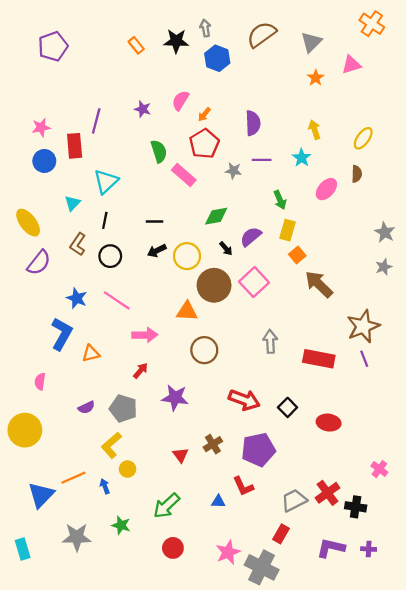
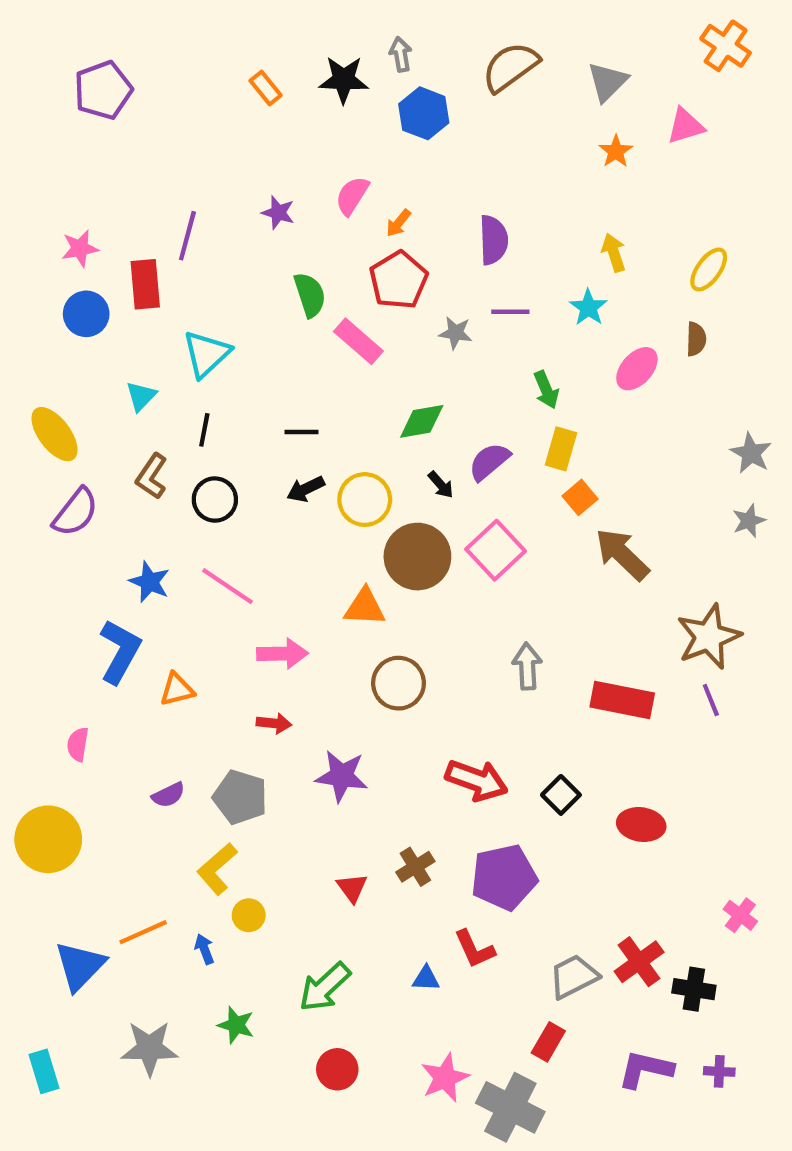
red arrow: (141, 371) -> (274, 723), turned 56

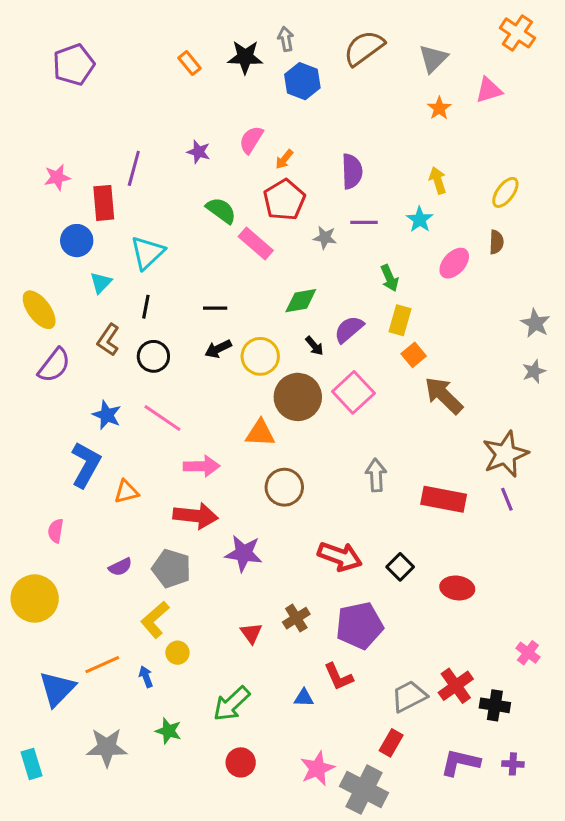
green semicircle: (310, 295) -> (221, 210), turned -36
blue circle: (86, 314) -> (77, 241), moved
red arrow: (274, 723) -> (196, 516), size x1.8

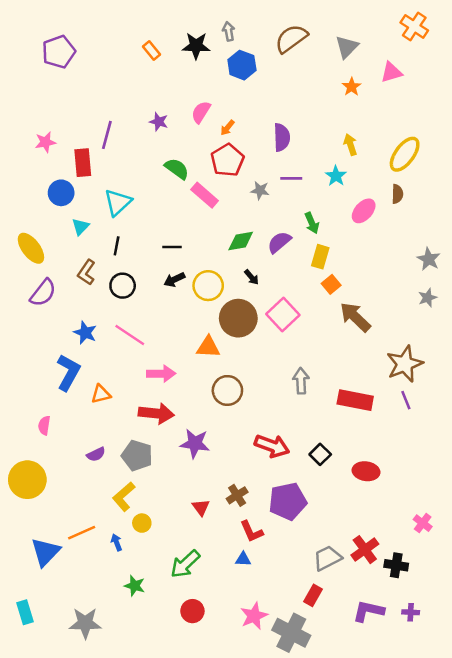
yellow ellipse: (505, 192) -> (405, 154), size x1.4
purple semicircle: (349, 329) -> (279, 242), moved
red L-shape: (338, 677) -> (252, 531), moved
gray star: (107, 747) -> (85, 623), moved

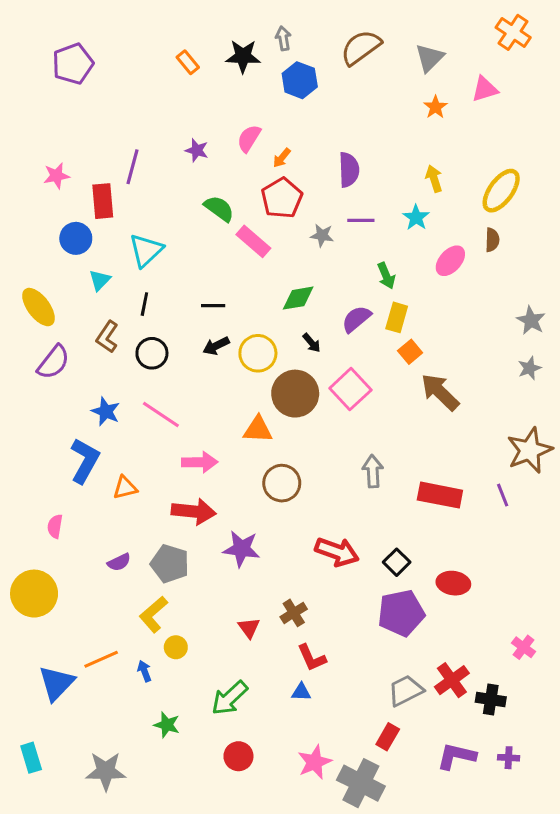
purple semicircle: (279, 242) -> (356, 319), moved
brown star: (405, 364) -> (529, 450), moved
purple pentagon: (288, 501) -> (401, 613), moved

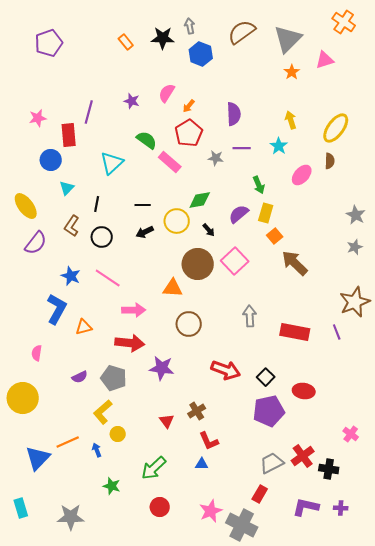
gray triangle: (429, 58) -> (288, 39), size x1.4
cyan triangle: (146, 250) -> (112, 163), moved
yellow circle: (258, 353) -> (177, 221), moved

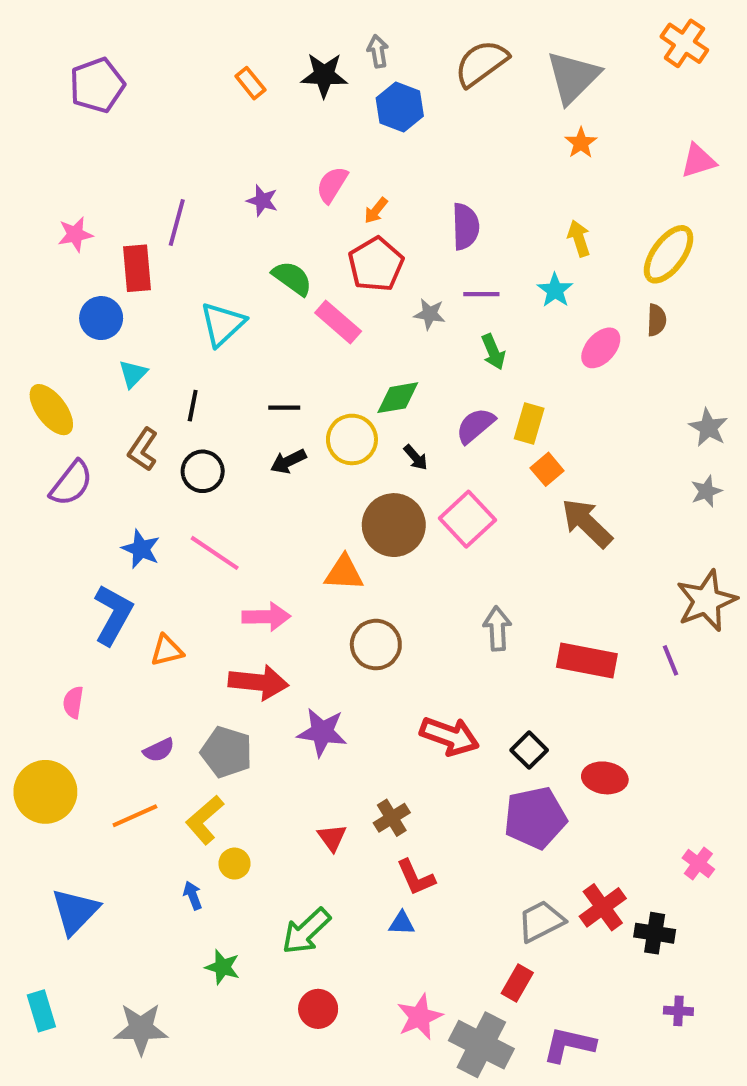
pink triangle: (325, 60) -> (698, 161), moved
green arrow: (259, 185) -> (493, 352), moved
orange line: (68, 442) -> (135, 816), moved
purple L-shape: (306, 507) -> (569, 1045), moved

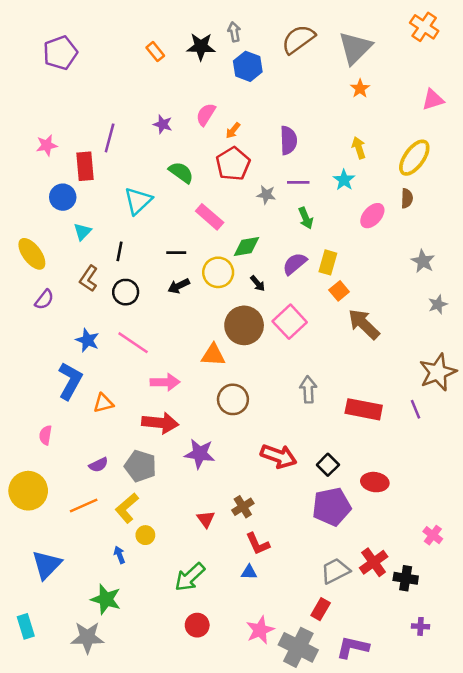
pink rectangle: (338, 322) -> (210, 217), moved
gray star: (708, 428) -> (423, 261), moved
purple semicircle: (71, 483) -> (44, 299), size x0.7
green star: (223, 967) -> (106, 599), moved, size x1.4

